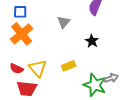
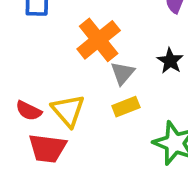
gray triangle: (64, 22) -> (123, 73), moved
orange cross: (22, 34) -> (99, 40), moved

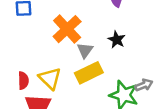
yellow rectangle: (126, 107) -> (89, 73), size x1.5
red semicircle: (29, 111) -> (23, 81), turned -114

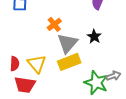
orange cross: (67, 29) -> (54, 24), size x0.6
gray triangle: (85, 50) -> (67, 43), size x1.5

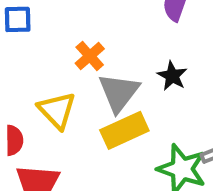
yellow triangle: (37, 64) -> (57, 110), moved

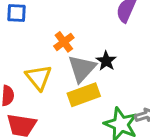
black star: (172, 76) -> (106, 61), moved

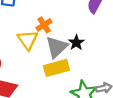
yellow triangle: (39, 77) -> (28, 40), moved

